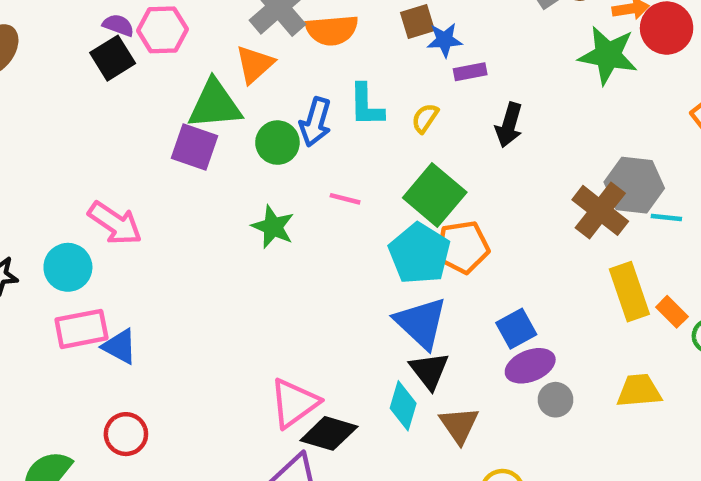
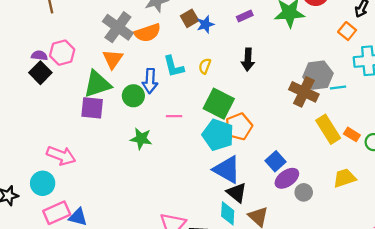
purple rectangle: (470, 72) -> (245, 16), moved

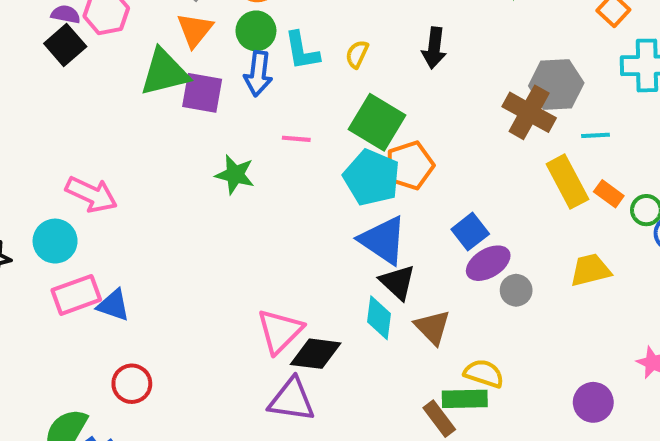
cyan line: (338, 88) -> (596, 135), moved
green circle: (133, 96) -> (256, 31), moved
purple square: (92, 108) -> (202, 93), moved

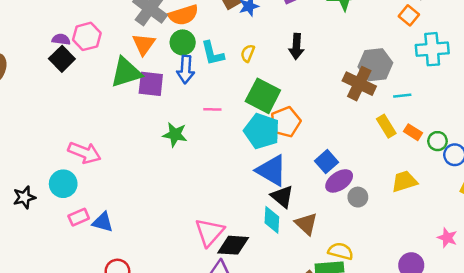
yellow rectangle: (567, 182) -> (386, 126), size x0.7
pink rectangle: (76, 295) -> (79, 217), size x0.7

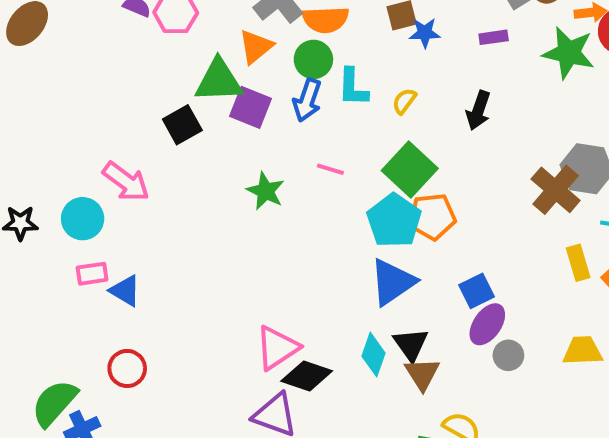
black square: (62, 59) -> (182, 125), moved
blue triangle: (271, 170) -> (393, 282), turned 40
purple ellipse: (339, 181) -> (487, 324), turned -36
black triangle: (282, 197) -> (411, 344), moved

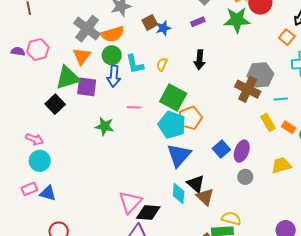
pink arrow: (126, 182) -> (35, 139), size x0.7
cyan circle: (83, 219) -> (40, 161), moved
purple ellipse: (487, 324) -> (242, 151), moved

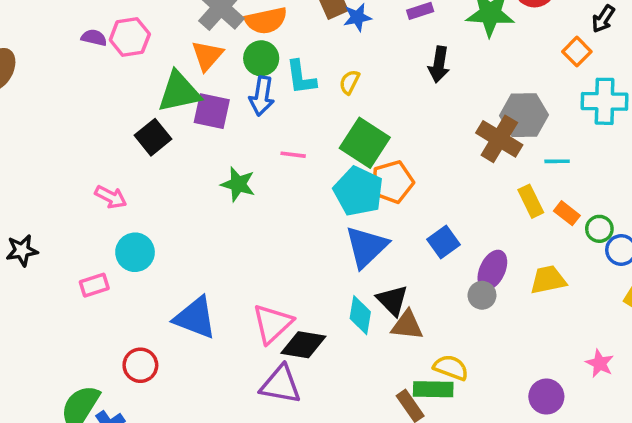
black arrow: (200, 60) -> (439, 64), moved
purple ellipse: (242, 151) -> (492, 270), moved
cyan circle: (40, 161) -> (135, 252), moved
blue triangle: (48, 193) -> (195, 318), moved, size x1.5
brown triangle: (205, 197) -> (407, 325), turned -42

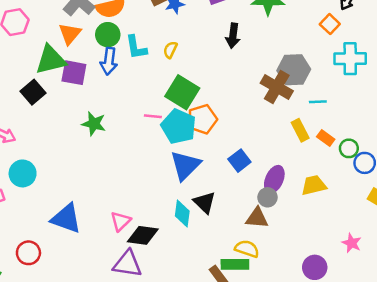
pink line: (293, 155) -> (153, 116), moved
pink triangle: (273, 324) -> (121, 221), size x0.7
brown triangle: (407, 325) -> (257, 218), moved

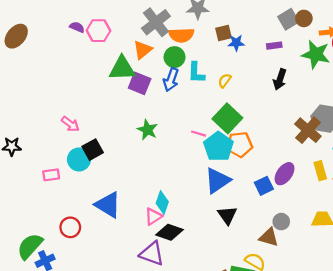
black square: (33, 92) -> (93, 150), moved
purple ellipse: (274, 179) -> (285, 174), moved
cyan diamond: (182, 214) -> (162, 202), moved

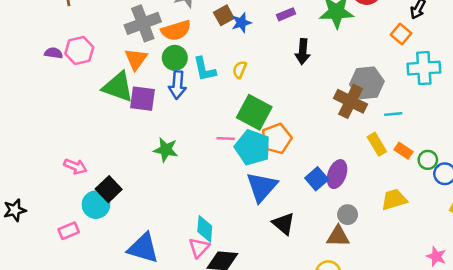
gray cross: (156, 22) -> (143, 23), turned 32
green triangle: (122, 68) -> (118, 87), turned 36
purple ellipse: (285, 174) -> (337, 174), moved

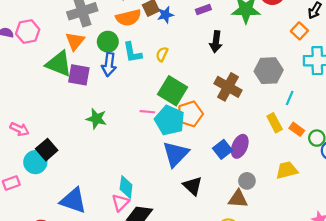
orange semicircle: (176, 30) -> (128, 18), moved
brown cross: (351, 101) -> (228, 87), moved
cyan line: (393, 114) -> (290, 98), turned -64

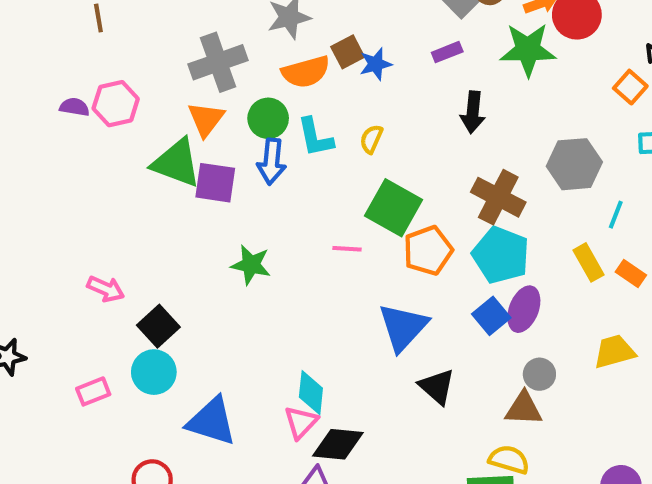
cyan pentagon: (170, 120) -> (501, 255), moved
cyan circle: (35, 162) -> (154, 372), moved

